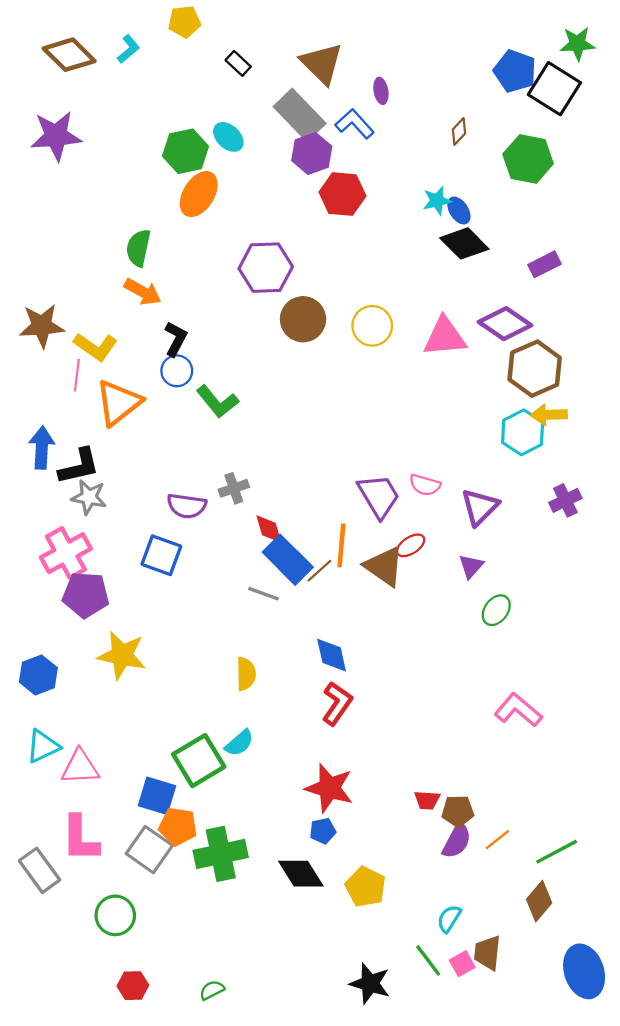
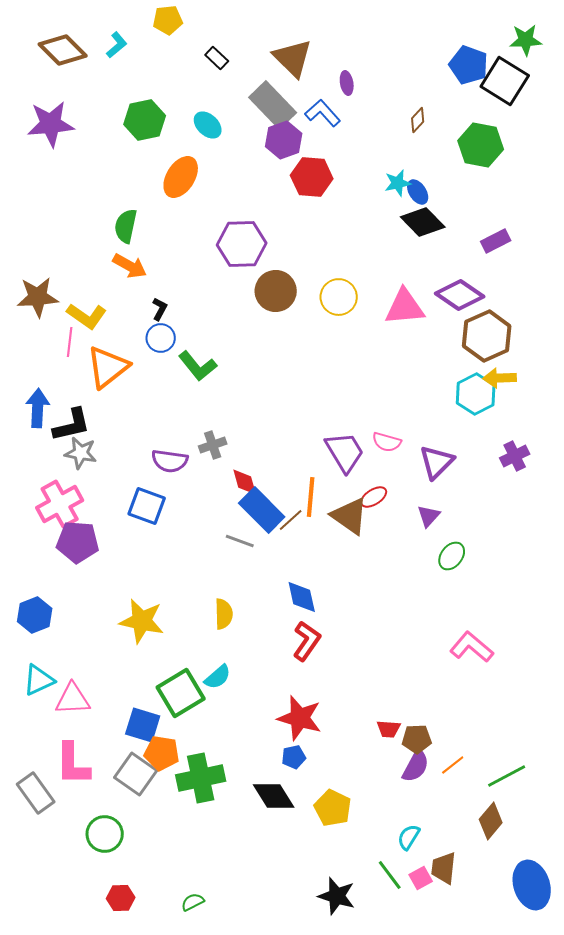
green hexagon: (186, 151) -> (145, 120), moved
black L-shape: (176, 339) -> (160, 309), size x0.7
yellow star: (122, 655) -> (142, 621), moved

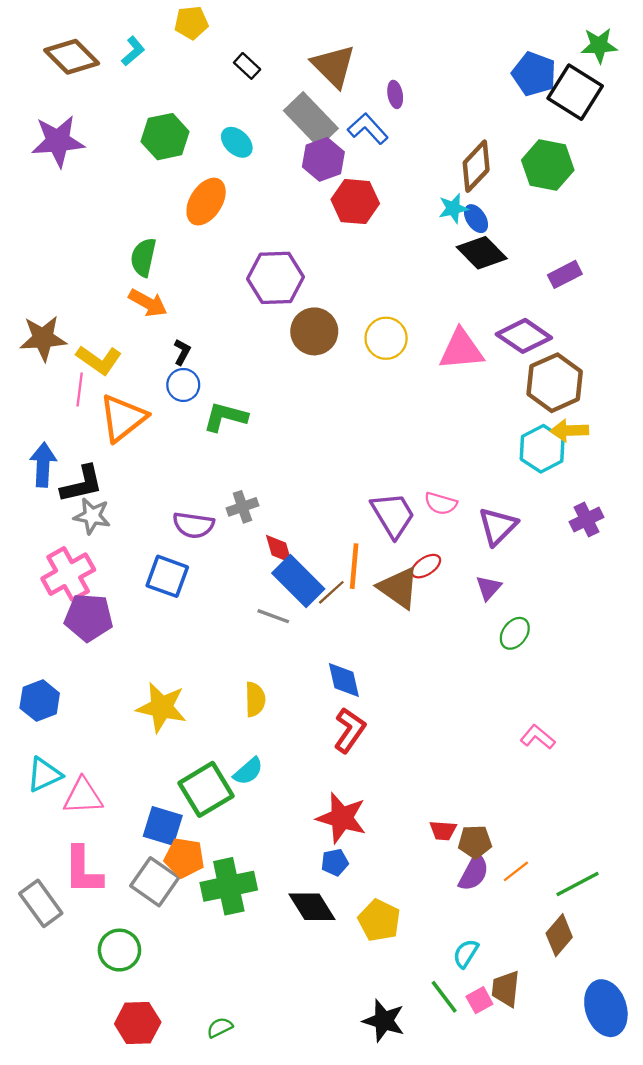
brown diamond: (418, 120) -> (476, 166), moved, size x1.8
green L-shape: (198, 366) -> (225, 417), turned 144
pink L-shape: (472, 647) -> (538, 737), size x0.7
red hexagon: (121, 898) -> (138, 1023), size x1.4

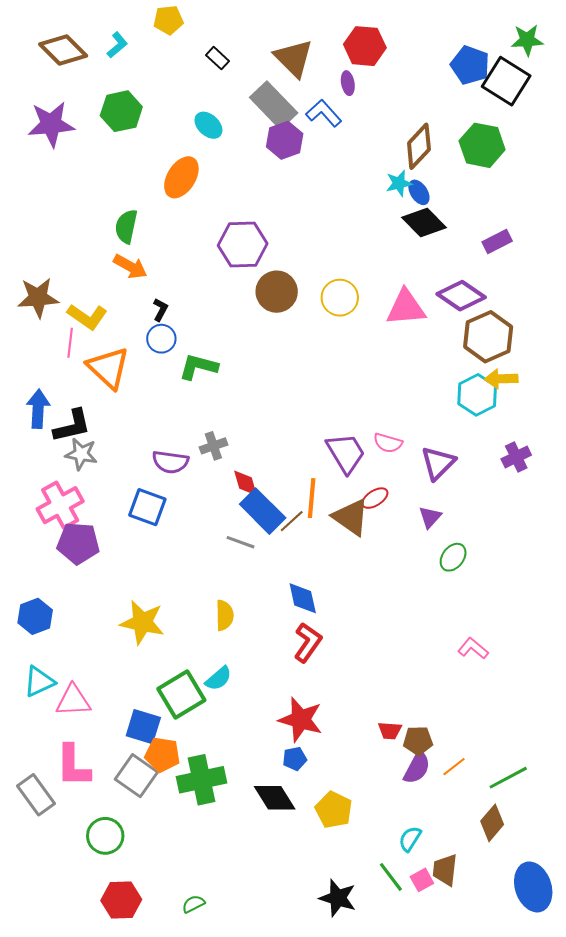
green hexagon: (165, 137) -> (121, 111), moved
red hexagon: (355, 202) -> (365, 46), moved
orange triangle: (123, 418) -> (108, 368), turned -39

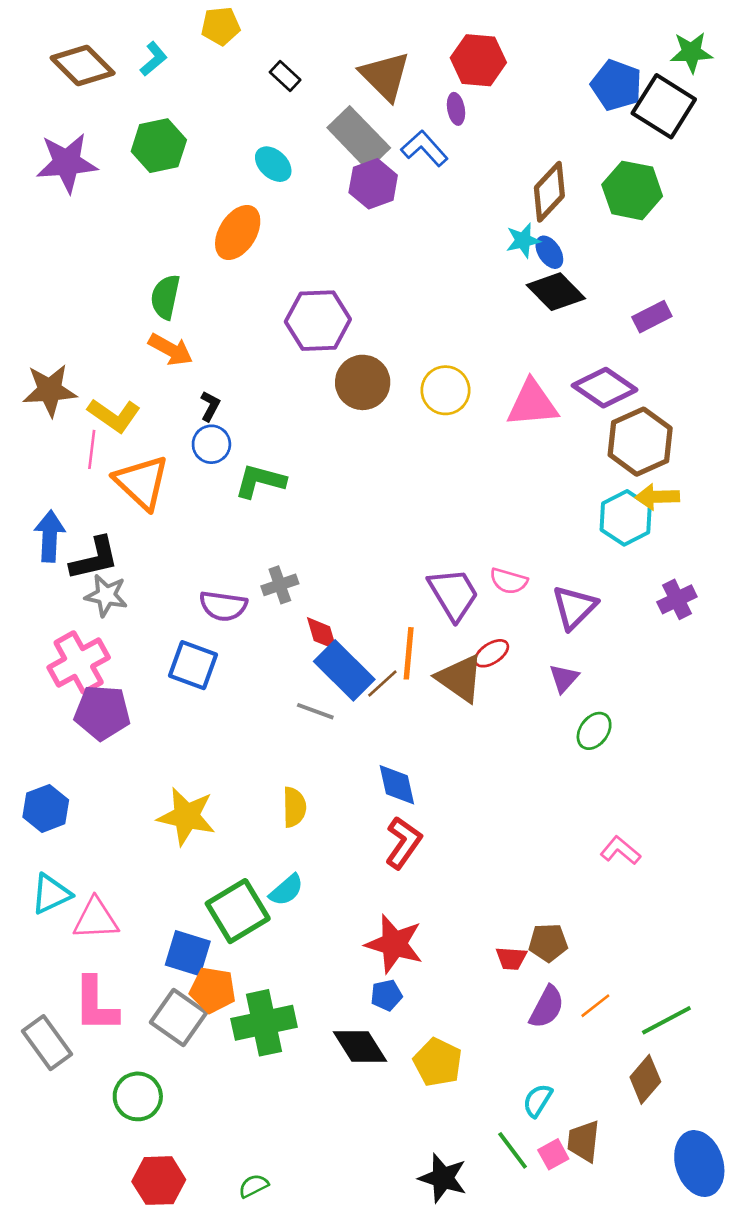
brown pentagon: (418, 741) -> (548, 943), moved

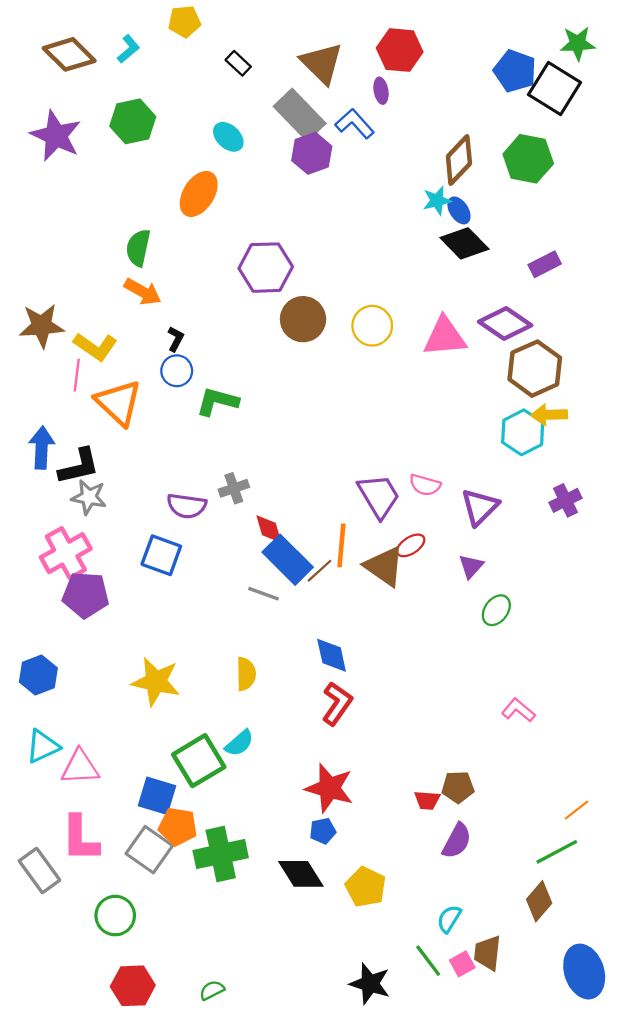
purple star: (67, 163) -> (56, 136), turned 30
orange line: (595, 1006) -> (576, 810), moved

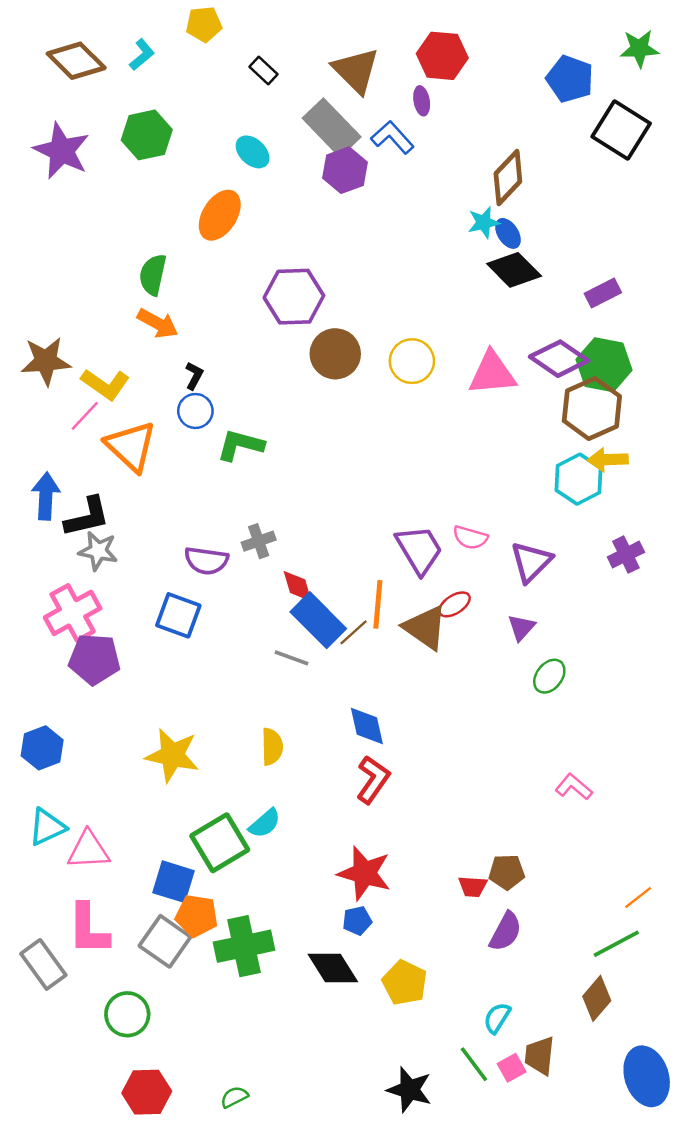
black square: (555, 89) -> (621, 130), moved
green hexagon: (528, 159) -> (604, 365), moved
pink line: (77, 375) -> (85, 416), turned 36

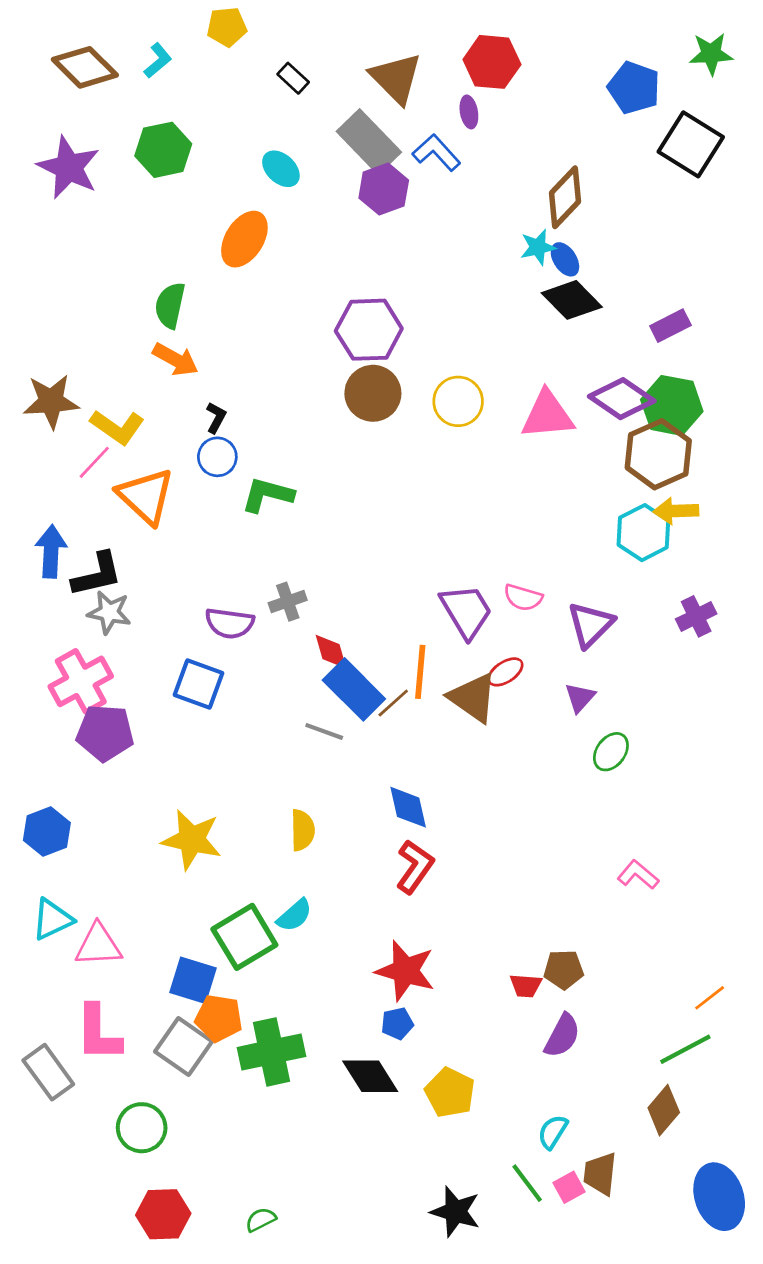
purple hexagon: (294, 297) -> (369, 330), moved

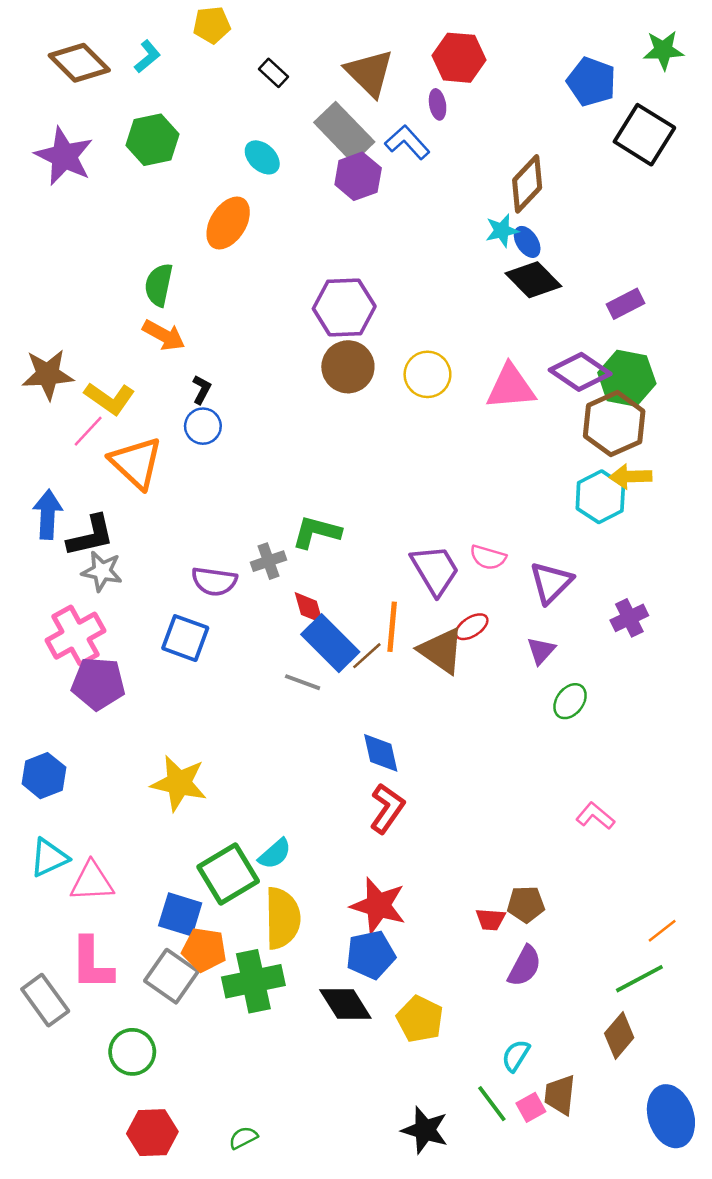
green L-shape: (267, 495) -> (316, 532), moved
purple cross: (696, 616) -> (629, 618), moved
yellow semicircle: (303, 830) -> (282, 918), moved, size x1.6
blue pentagon: (397, 1024) -> (371, 955), size x1.6

